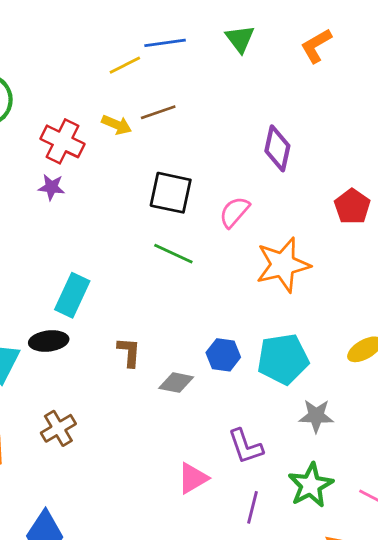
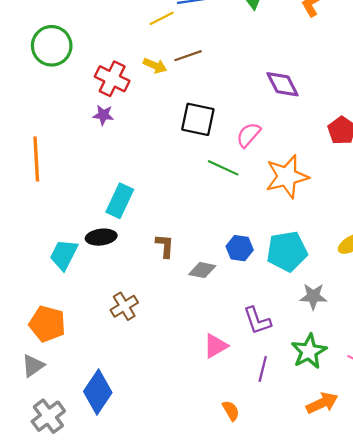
purple diamond: (277, 148) -> (282, 84), turned -40
green line: (173, 254) -> (223, 168), moved
brown cross: (58, 428) -> (124, 306), moved

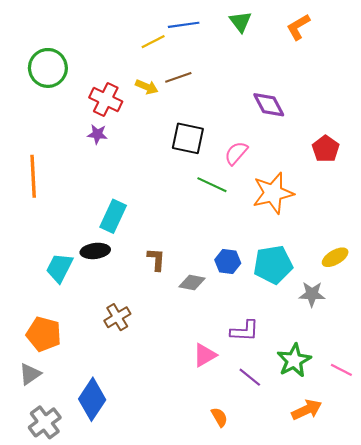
gray star: (313, 296) -> (312, 294), moved
purple L-shape: (257, 321) -> (245, 331), turned -68
purple line: (263, 369) -> (250, 377), turned -65

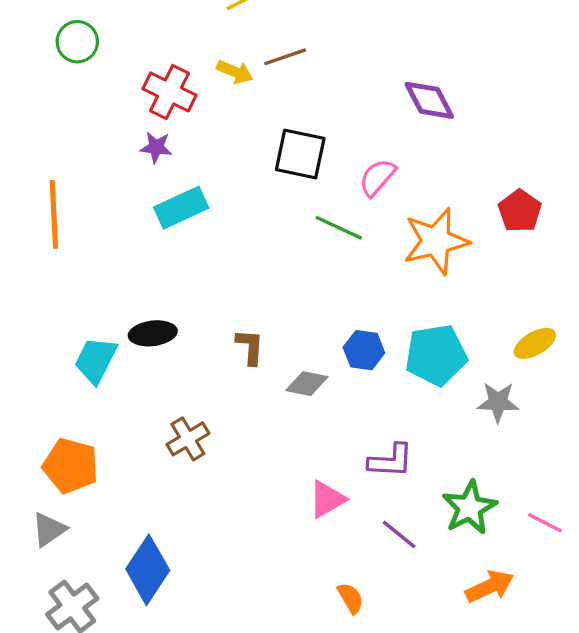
green circle: (48, 68) -> (77, 42), size x0.7
red pentagon: (326, 149) -> (520, 211), moved
cyan rectangle: (113, 216) -> (181, 208), moved, turned 40

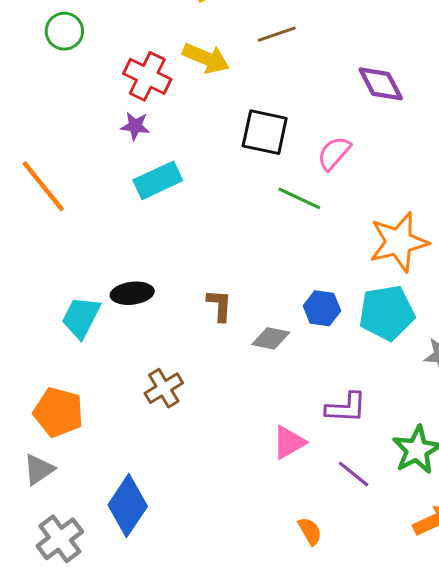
brown line: (285, 57) -> (277, 34), moved
yellow arrow: (235, 72) -> (206, 58), size x1.4
orange line: (54, 214) -> (43, 186), turned -36
orange star: (436, 241) -> (399, 242), moved

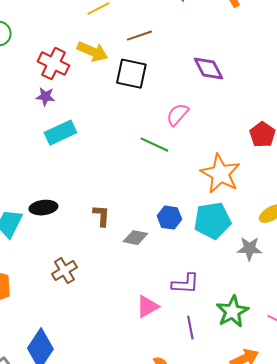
black square: (265, 132) -> (131, 74), moved
orange star: (399, 242) -> (220, 174), turned -30
purple line: (354, 474) -> (190, 328), turned 40

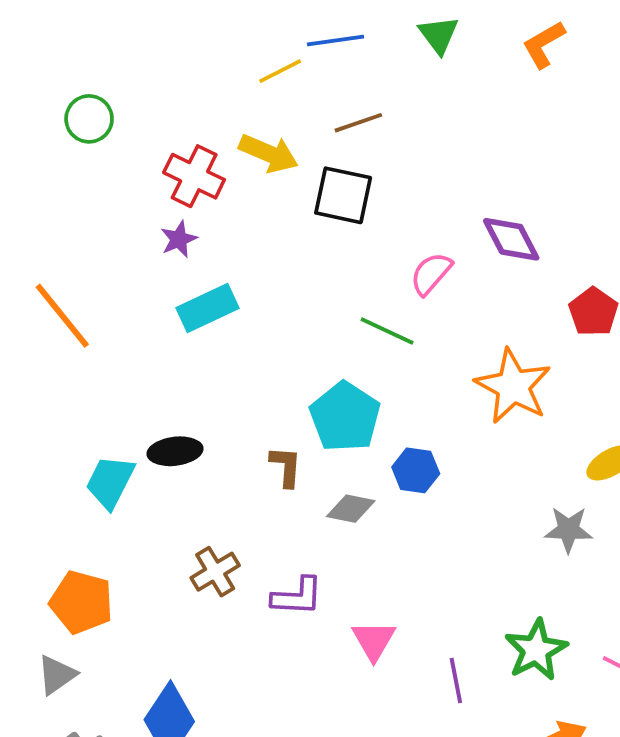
purple diamond: (208, 69) -> (511, 239), moved
purple star: (45, 97) -> (179, 239), turned -30
cyan pentagon: (212, 221) -> (345, 417), moved, turned -30
purple L-shape: (185, 284) -> (297, 596), moved
pink triangle: (147, 307) -> (374, 640), turned -30

